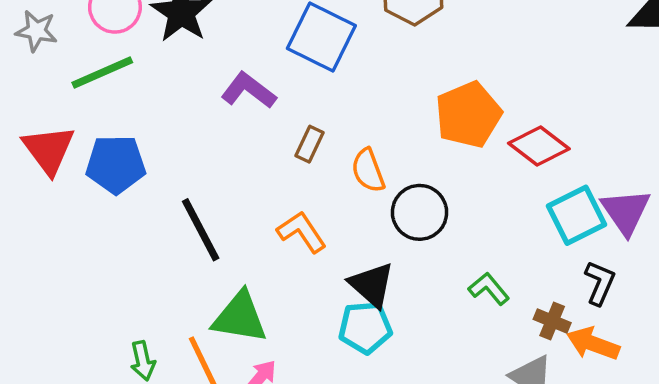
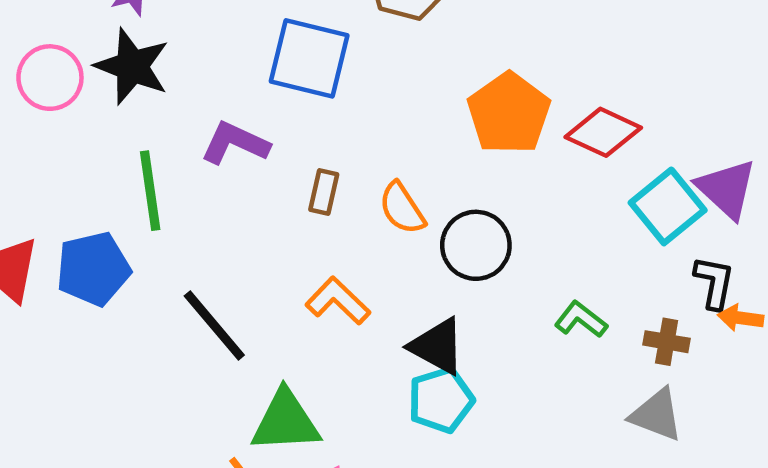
green line: (102, 72) -> (150, 191), moved, turned -62
orange arrow: (593, 344) -> (741, 318), moved, size x0.7

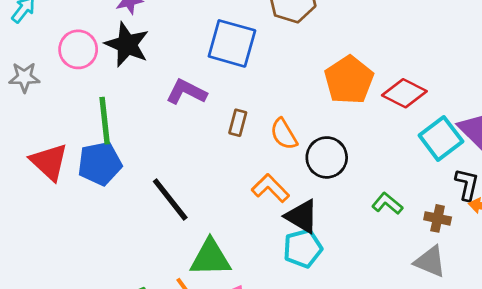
green line: (150, 191) -> (105, 121), moved
orange L-shape: (338, 301) -> (270, 188), moved

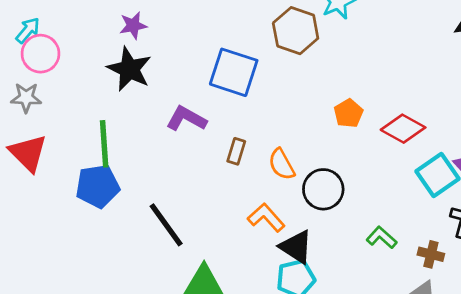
pink circle: (78, 49) -> (40, 54), moved
orange pentagon: (349, 80) -> (348, 113), size x0.6
red triangle: (49, 162) -> (28, 153), moved

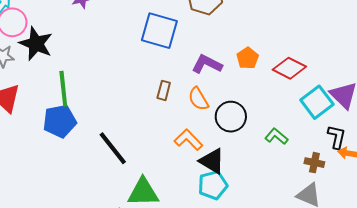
black star: (129, 69) -> (36, 44), moved
purple L-shape: (186, 119) -> (207, 64), moved
green L-shape: (382, 237) -> (276, 136), moved

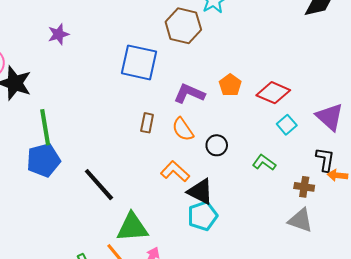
cyan square: (317, 102) -> (287, 125), moved, size x0.6
black circle: (231, 117) -> (217, 145), size x0.7

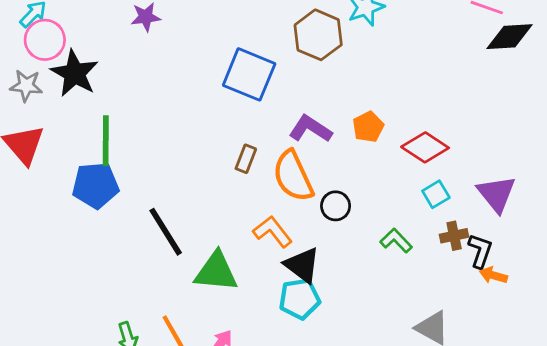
orange semicircle: (183, 129) -> (293, 176), size x1.5
brown cross: (304, 187) -> (454, 236), moved, turned -30
green triangle: (132, 227) -> (216, 272), moved

